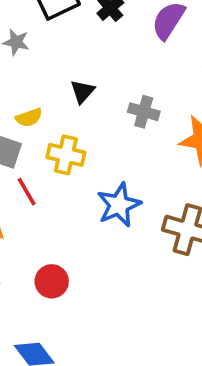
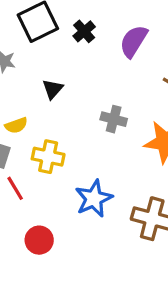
black triangle: (83, 91) -> (53, 89), moved
red circle: (52, 281) -> (39, 240), moved

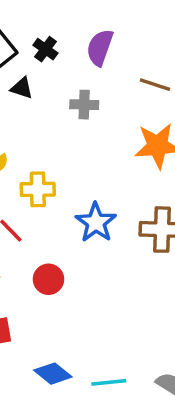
black triangle: (53, 89) -> (22, 88), moved, turned -40
gray cross: (114, 119) -> (84, 105), moved

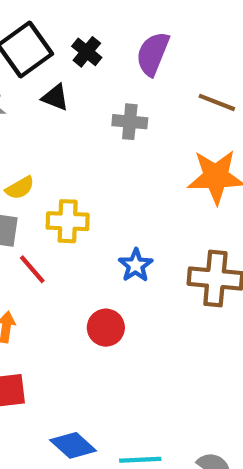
blue star: (96, 222) -> (136, 265), size x0.7
red circle: (48, 279) -> (106, 328), moved

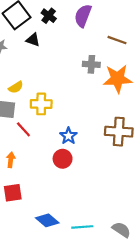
gray cross: (130, 122) -> (91, 64), moved
blue star: (136, 265) -> (68, 136), moved

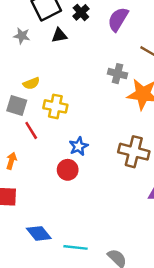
black triangle: (33, 40) -> (59, 35), turned -40

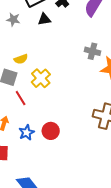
yellow cross: (55, 106) -> (41, 78), turned 36
blue star: (79, 146) -> (27, 133), moved

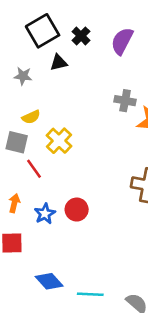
gray star: (13, 20) -> (23, 76), moved

